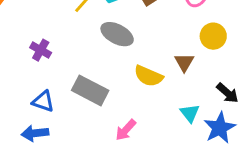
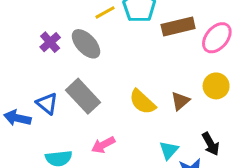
gray ellipse: (117, 34) -> (86, 44), moved
blue triangle: (43, 101) -> (47, 104), moved

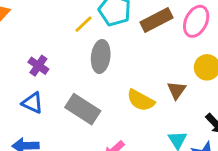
gray ellipse: (86, 44) -> (101, 56), moved, turned 64
blue triangle: (47, 104) -> (32, 103), moved

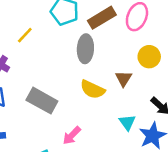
yellow line: (84, 24) -> (25, 35), moved
gray ellipse: (101, 56) -> (85, 49), moved

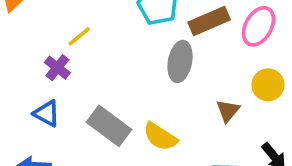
yellow line: (25, 35) -> (79, 36), moved
yellow semicircle: (93, 89) -> (160, 137), moved

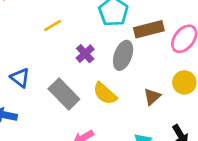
purple cross: (57, 68) -> (85, 54), moved
yellow semicircle: (160, 137) -> (105, 93), moved

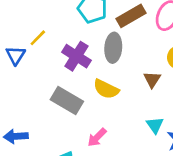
purple cross: (85, 54) -> (76, 56), size x1.5
blue triangle: (20, 78) -> (16, 55), moved, turned 40

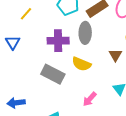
yellow line: (38, 38) -> (26, 14), moved
purple cross: (76, 56) -> (58, 41), turned -30
pink arrow: (97, 137) -> (90, 99), moved

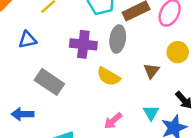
blue triangle: (13, 42) -> (28, 40), turned 42
gray rectangle: (53, 74) -> (49, 82), moved

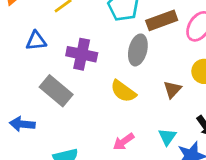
purple cross: (83, 44) -> (82, 54), moved

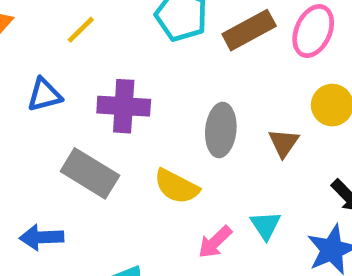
gray ellipse: (138, 50) -> (221, 130), moved
yellow semicircle: (123, 91) -> (176, 186), moved
cyan triangle: (167, 137) -> (266, 225), moved

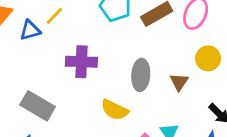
blue triangle: (44, 95) -> (30, 30), moved
gray rectangle: (90, 173) -> (38, 106), moved

